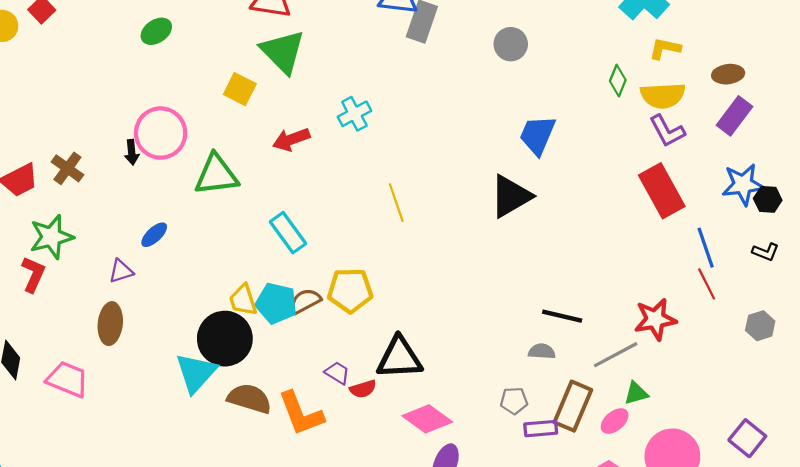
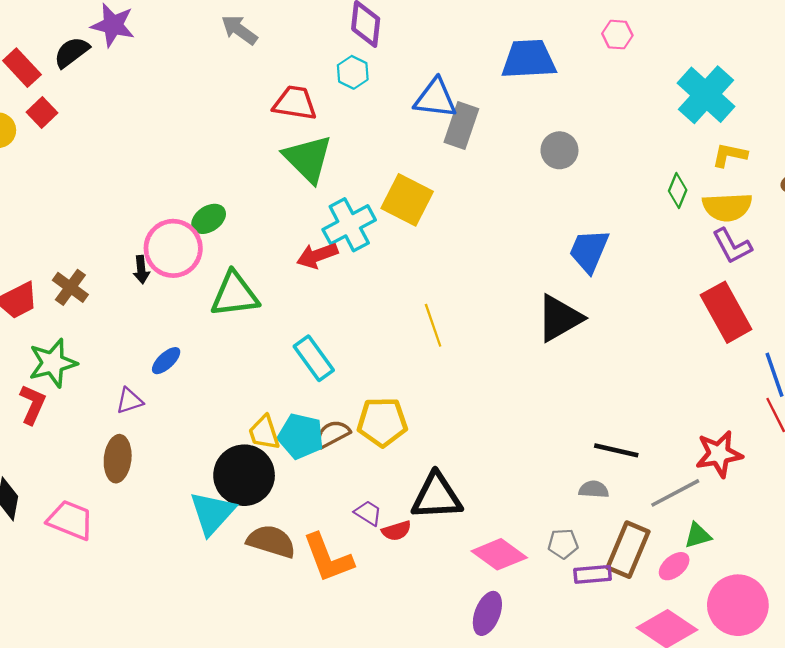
green ellipse: (156, 31) -> (209, 219), moved
yellow square: (240, 89) -> (407, 200), moved, size x1.4
cyan cross: (354, 114) -> (349, 225), moved, size x1.4
pink diamond: (427, 419) -> (499, 554), moved

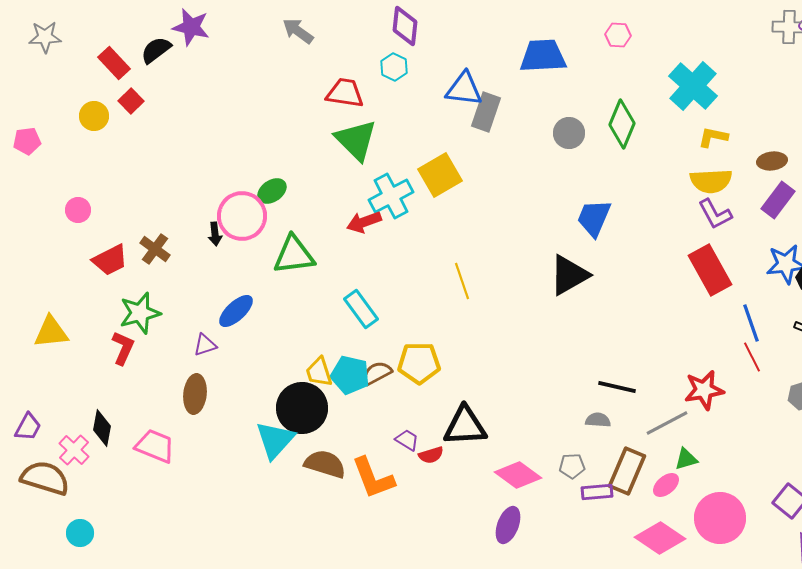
green diamond: (678, 190) -> (622, 124), moved, size x1.6
yellow square: (407, 200) -> (440, 175), turned 33
blue ellipse: (166, 361) -> (236, 311), size x1.4

